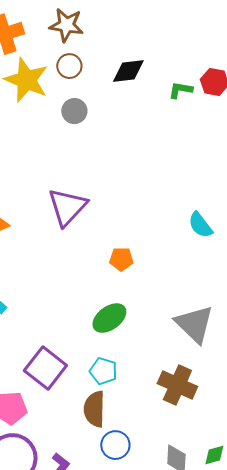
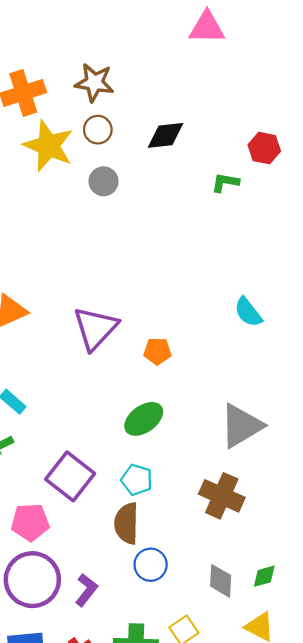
green L-shape: (180, 90) -> (225, 182), moved
purple triangle: (67, 207) -> (95, 328), moved
gray triangle: (194, 324) -> (241, 426), turned 45

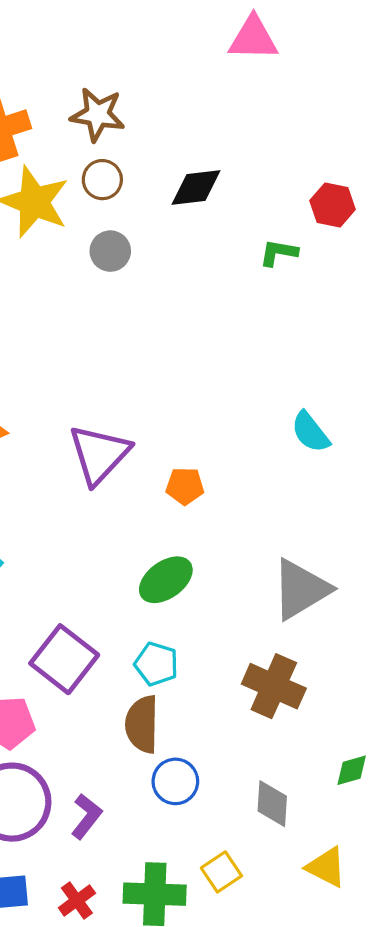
green diamond: (264, 576) -> (352, 770), moved

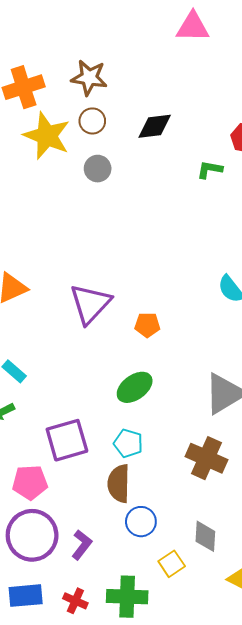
purple square: (64, 659) -> (67, 440), turned 36
yellow square: (221, 872) -> (172, 564), moved
red cross: (77, 901) -> (75, 601), turned -30

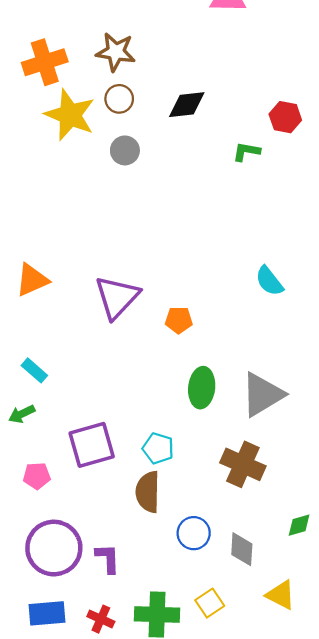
green ellipse: (135, 387) -> (202, 388), moved, turned -48
pink pentagon: (30, 482) -> (37, 476), moved, size x0.7
blue circle: (141, 522) -> (194, 533), moved
purple L-shape: (82, 545) -> (108, 558), turned -40
yellow square: (172, 564) -> (210, 603), moved

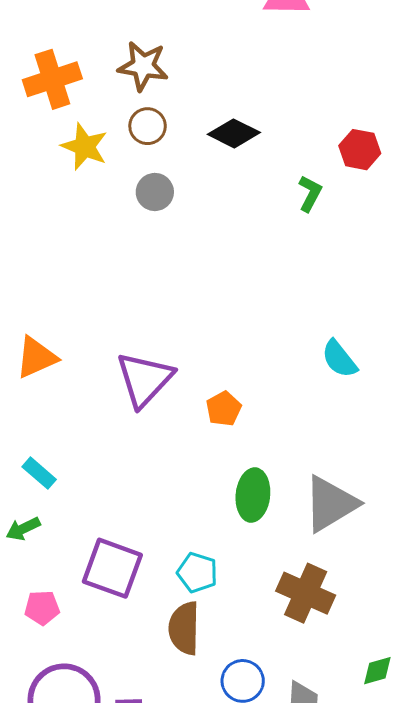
black diamond: (187, 105) -> (234, 133), turned 33
yellow star: (70, 115) -> (85, 147), size x0.7
green L-shape: (246, 152) -> (310, 193), turned 108
orange pentagon: (179, 320) -> (224, 409), turned -30
purple square: (92, 445) -> (112, 568), turned 36

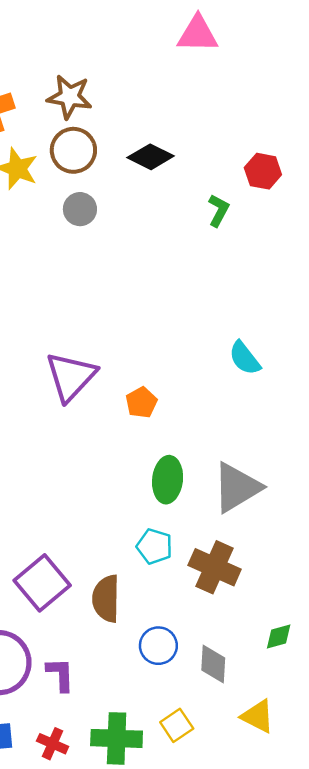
brown circle: (148, 126) -> (73, 150), size x1.4
purple square: (112, 568) -> (42, 583), moved, turned 30
cyan pentagon: (197, 573) -> (154, 546), moved

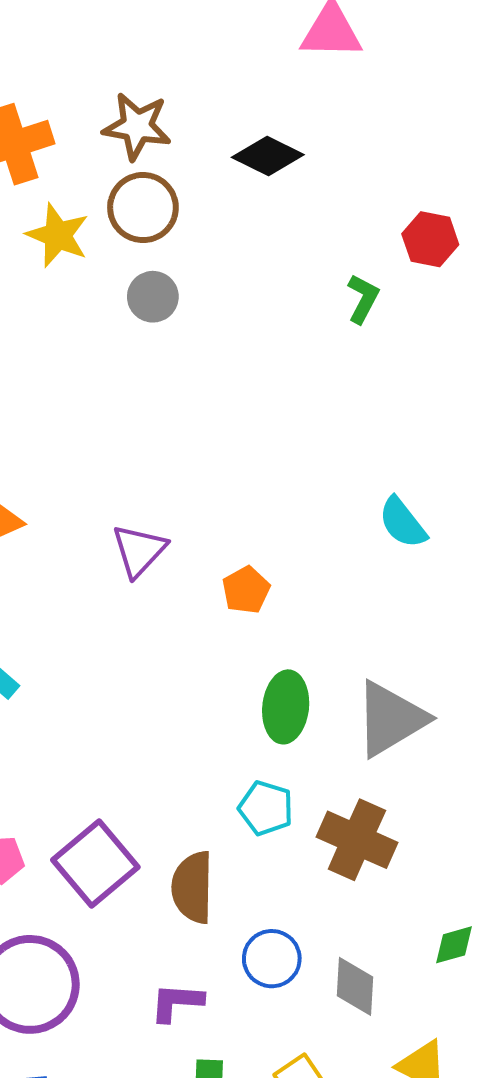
black diamond: (151, 157) -> (268, 156), moved
purple triangle: (71, 376) -> (139, 550), size x0.7
purple L-shape: (60, 674) -> (177, 1002), moved, turned -84

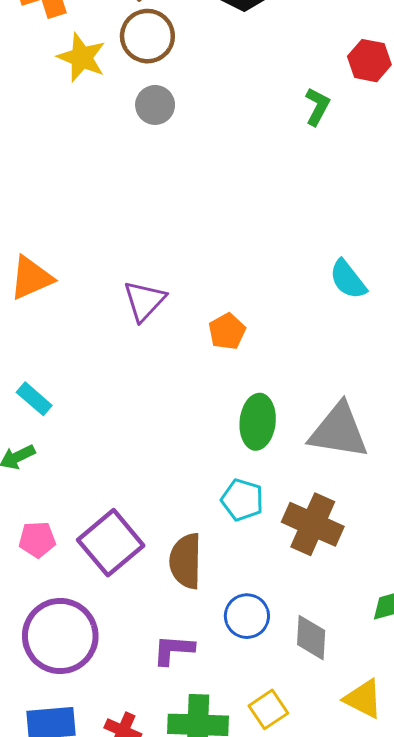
gray triangle: (391, 719) -> (339, 431), turned 40

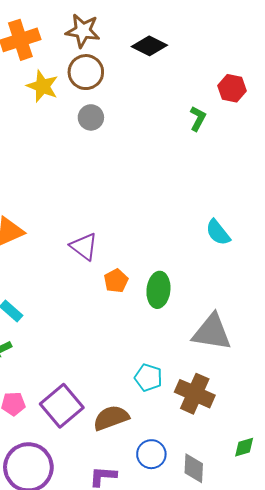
purple triangle: (144, 301) -> (84, 246), turned -36
orange pentagon: (227, 331) -> (116, 281), moved
green ellipse: (258, 422) -> (158, 290), moved
brown semicircle: (186, 561) -> (111, 418), turned 69

